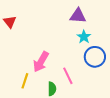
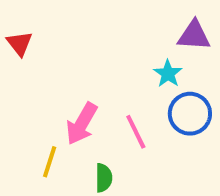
purple triangle: (78, 16) -> (194, 35), moved
pink line: (68, 76) -> (136, 132), moved

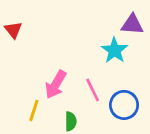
cyan star: (168, 74) -> (114, 50), size x1.4
blue circle: (190, 114) -> (124, 105), moved

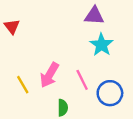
purple triangle: (132, 24) -> (94, 16), moved
yellow line: (34, 110) -> (23, 85), moved, turned -48

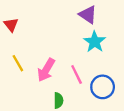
purple triangle: (94, 16) -> (88, 15), turned 30
yellow line: (23, 85) -> (18, 63), moved

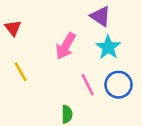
pink arrow: (46, 70) -> (66, 46), moved
blue circle: (103, 87) -> (119, 85), moved

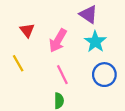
red triangle: (13, 28) -> (27, 30), moved
pink line: (88, 85) -> (62, 75), moved

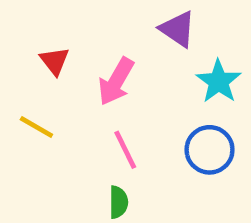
cyan star: (95, 42) -> (219, 81), moved
yellow line: (18, 63) -> (36, 127), turned -30

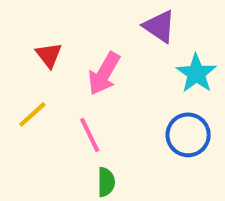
yellow line: (36, 127) -> (32, 114), turned -72
pink line: (125, 150) -> (90, 135), moved

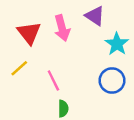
red triangle: (49, 55) -> (29, 33), size x1.5
pink arrow: (104, 73) -> (62, 28), moved, turned -45

